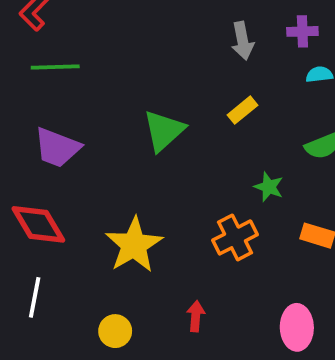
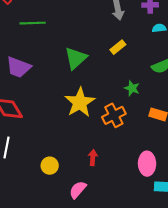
green line: (55, 67) -> (33, 23), moved
yellow star: (134, 245) -> (80, 102), moved

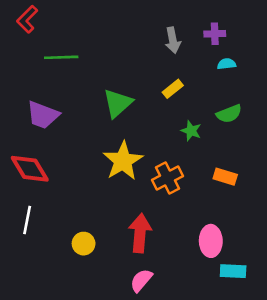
green star: (132, 88) -> (191, 131), moved
red arrow: (93, 158) -> (140, 233), size x1.8
pink semicircle: (78, 190) -> (141, 280), moved

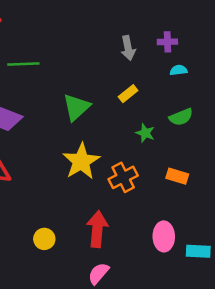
cyan rectangle: (233, 271) -> (198, 251), moved

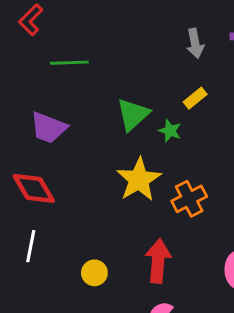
green star: (145, 133) -> (170, 131), moved

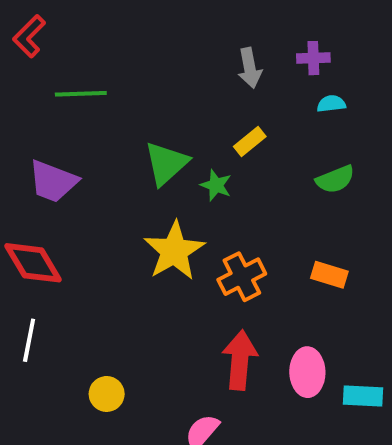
red arrow: (158, 261) -> (240, 360), moved
yellow circle: (94, 273) -> (107, 394), moved

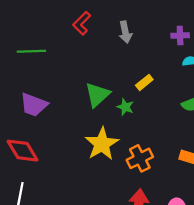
red L-shape: (29, 36) -> (82, 23), moved
gray arrow: (250, 68) -> (125, 32), moved
green line: (81, 94) -> (31, 51), moved

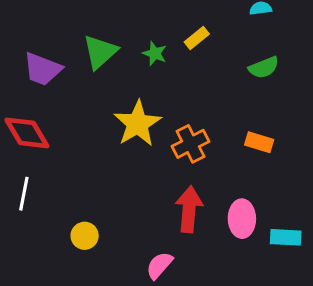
green triangle: (97, 95) -> (100, 52), moved
green star: (125, 107) -> (155, 53), moved

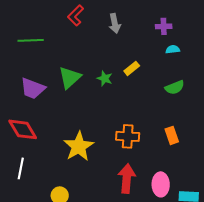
yellow star: (138, 124) -> (79, 146), moved
orange rectangle: (259, 142) -> (172, 135), turned 54
orange cross: (191, 144) -> (128, 136), turned 30

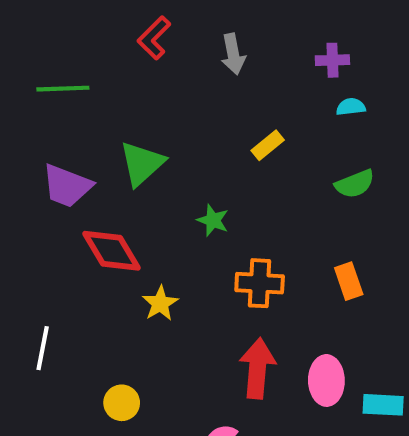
green star: (105, 78) -> (213, 220), moved
red diamond: (23, 129) -> (112, 251), moved
yellow star: (79, 146) -> (160, 303), size x0.6

